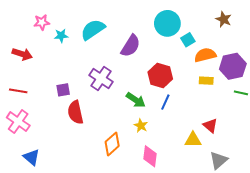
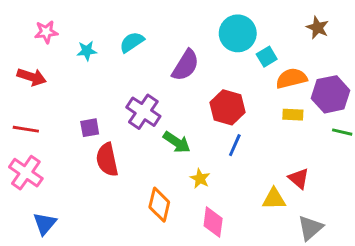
pink star: (42, 22) -> (46, 32), moved
cyan semicircle: (93, 30) -> (132, 42), size x0.7
green arrow: (136, 100) -> (177, 142), moved
orange diamond: (112, 144) -> (159, 205), turned -35
blue triangle: (31, 157) -> (45, 223), turned 30

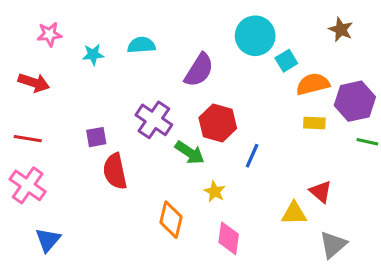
cyan semicircle: (132, 42) -> (141, 45), turned 30
red hexagon: (228, 107) -> (218, 123), moved

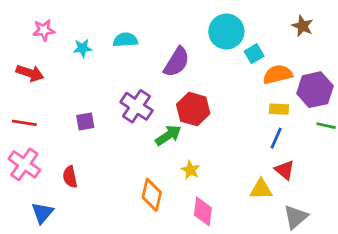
green arrow: (190, 153) -> (168, 135), turned -68
blue line: (252, 156) -> (276, 138), moved
red semicircle: (115, 171) -> (70, 177), moved, size x0.7

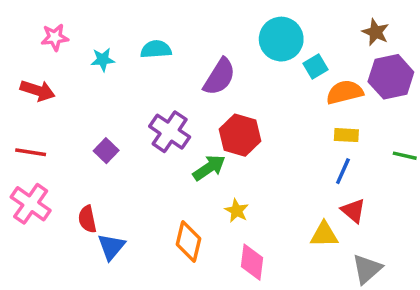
purple hexagon: (315, 90) -> (391, 77), moved
purple square: (85, 121) -> (106, 151), turned -36
blue triangle: (42, 213) -> (111, 247), moved

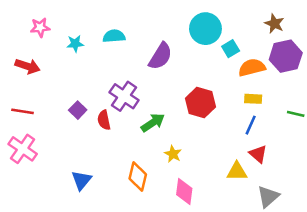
red hexagon: (240, 135) -> (200, 103), moved
red semicircle: (87, 219) -> (104, 120), moved

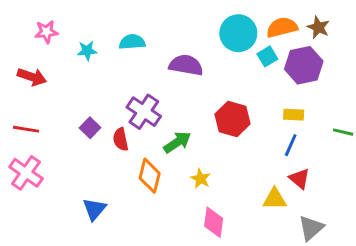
purple semicircle: (160, 56) -> (186, 65), turned -112
purple hexagon: (286, 56) -> (304, 65), moved
orange semicircle: (252, 67) -> (282, 27), moved
orange diamond: (138, 176) -> (150, 176), moved

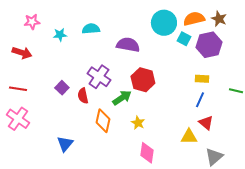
cyan square: (267, 56) -> (184, 39), turned -32
red hexagon: (233, 119) -> (143, 80), moved

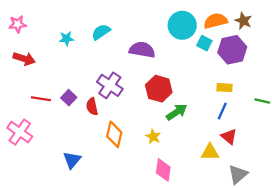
pink star: (32, 22) -> (17, 24), moved
cyan semicircle: (91, 29) -> (101, 32), turned -30
red line: (18, 89) -> (41, 99), moved
green arrow: (122, 98) -> (177, 112), moved

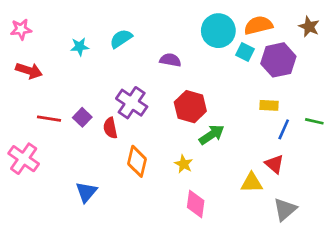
brown star: (243, 21) -> (309, 27), moved
purple semicircle: (142, 50) -> (170, 60), size x0.7
blue line: (222, 111) -> (284, 129), moved

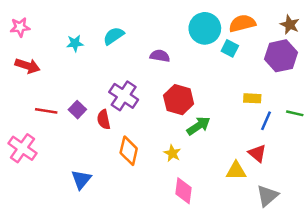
purple hexagon: (278, 60) -> (281, 56), moved

